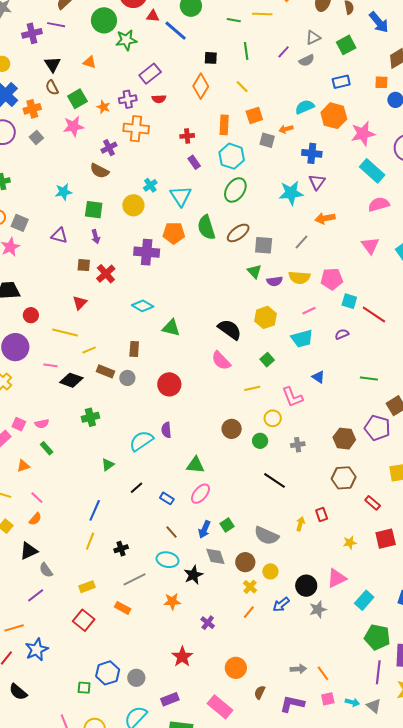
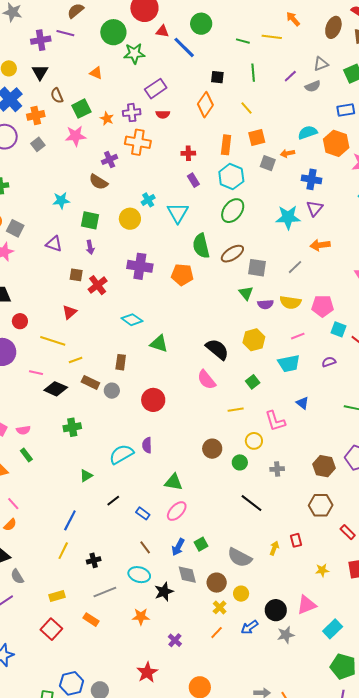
black triangle: (52, 64) -> (40, 72), moved
orange pentagon: (174, 233) -> (182, 275), moved

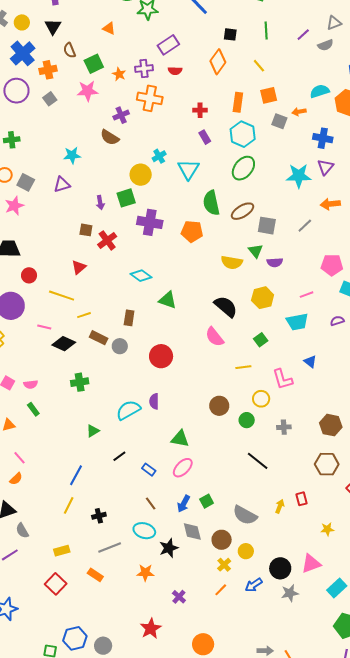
green square: (90, 220) -> (126, 198), moved, turned -30
purple triangle: (54, 244) -> (62, 185), moved, turned -36
yellow semicircle: (290, 302) -> (232, 262), moved

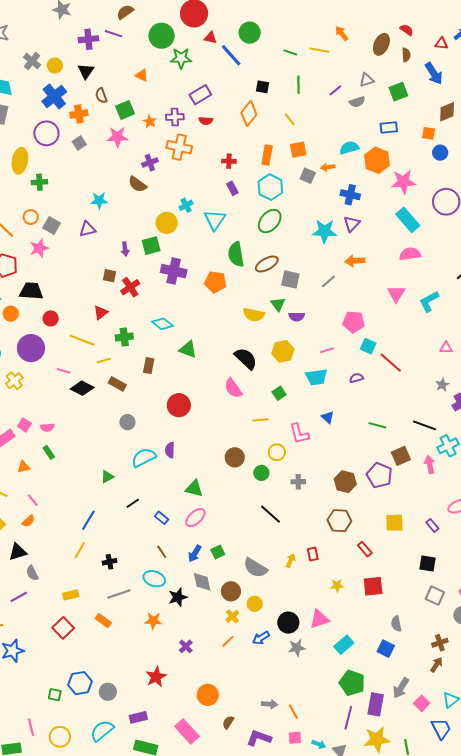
gray circle: (120, 346) -> (127, 422), moved
green cross: (80, 382) -> (124, 337), moved

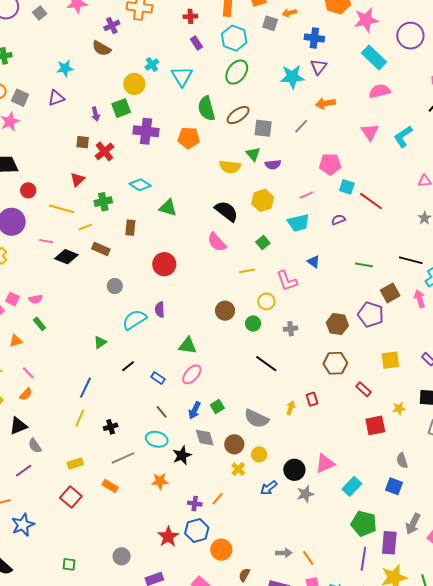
yellow star: (337, 586) -> (399, 409), moved
orange line: (228, 641) -> (217, 499), moved
purple cross: (186, 646) -> (195, 504), turned -32
blue hexagon: (80, 683) -> (197, 530), moved

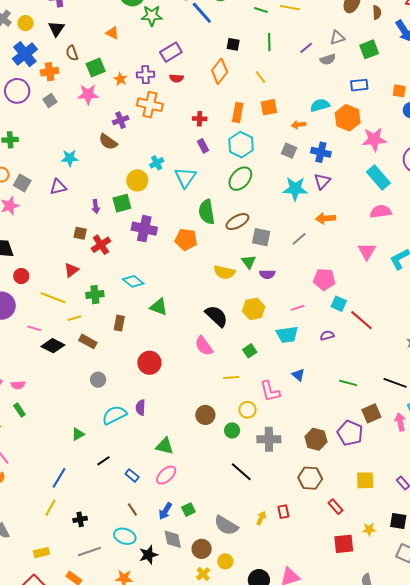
gray square: (270, 23) -> (289, 151), moved
gray cross: (291, 329) -> (269, 439), size x1.6

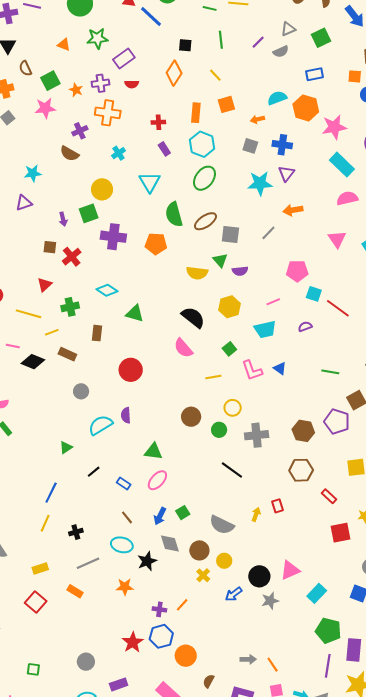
green star: (152, 16) -> (97, 38), moved
cyan cross: (157, 163) -> (119, 153), moved
pink L-shape: (270, 391) -> (252, 370), moved

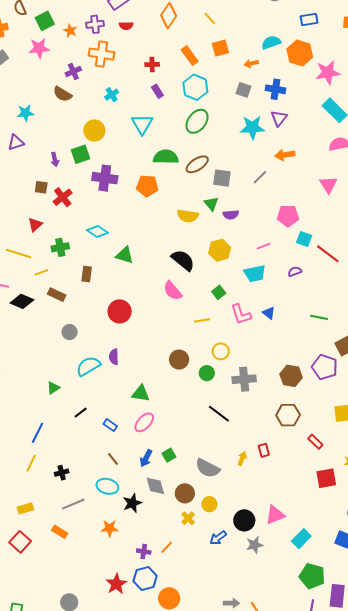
orange rectangle: (196, 113) -> (190, 56), turned -42
green semicircle: (174, 214) -> (166, 157), turned 105

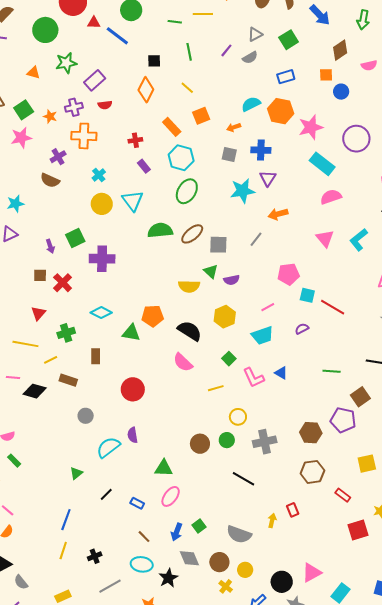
yellow circle: (94, 130) -> (102, 204), moved
orange pentagon: (147, 186) -> (153, 316), moved
brown circle: (179, 360) -> (200, 444), moved

